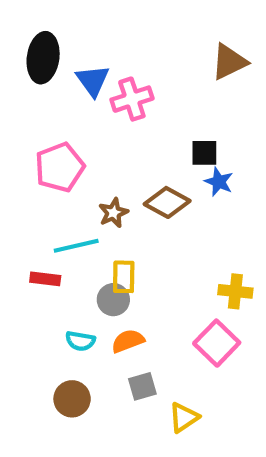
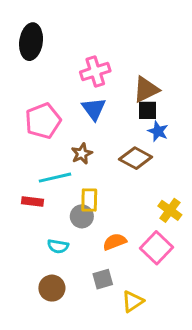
brown triangle: (229, 62) -> (146, 89), moved
blue triangle: (93, 80) -> (94, 109), moved
brown diamond: (167, 202) -> (136, 158), moved
yellow cross: (235, 291) -> (170, 210), turned 30
orange semicircle: (128, 341) -> (115, 242), moved

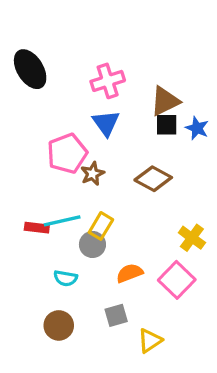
black ellipse: (31, 42) -> (30, 69), moved, turned -40
pink pentagon: (43, 121) -> (67, 153), moved
blue star: (158, 131) -> (197, 128), moved
cyan line: (55, 178) -> (62, 221), moved
yellow rectangle: (89, 200) -> (101, 226), turned 30

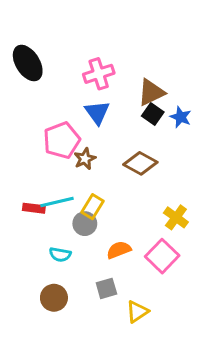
black square: (167, 125) -> (153, 114), turned 35

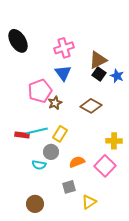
yellow cross: (176, 217) -> (114, 141), turned -35
gray circle: (85, 224) -> (51, 152), moved
brown circle: (54, 298) -> (35, 204), moved

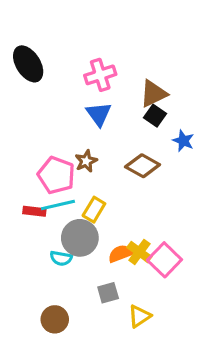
blue star: (117, 76) -> (183, 141), moved
pink pentagon: (40, 91) -> (56, 175), moved, turned -30
yellow cross: (114, 141) -> (139, 252), moved, turned 35
gray circle: (51, 152) -> (80, 238), size x1.5

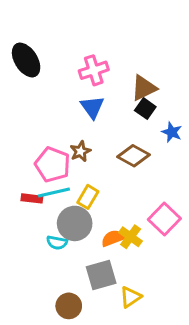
pink square: (164, 260) -> (164, 219), moved
gray square: (108, 293) -> (101, 275), size x1.5
brown circle: (55, 319) -> (69, 306), moved

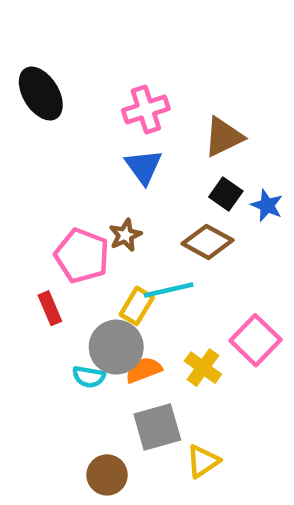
black square: (145, 109) -> (226, 194), moved
cyan line: (54, 193) -> (169, 290), moved
red rectangle: (32, 198) -> (50, 308), turned 60
orange semicircle: (113, 238) -> (144, 370), moved

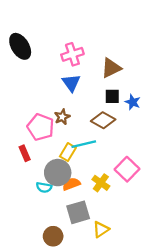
black square: (226, 194) -> (112, 96), turned -35

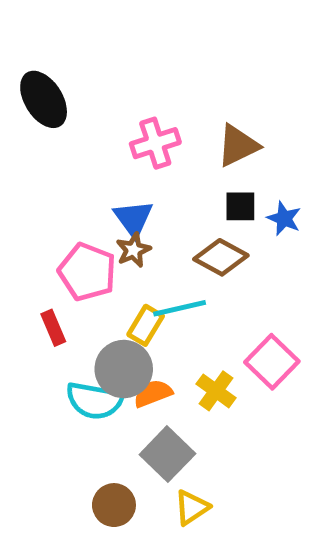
pink cross: (72, 54) -> (155, 143), moved
blue triangle: (71, 83) -> (133, 218), moved
cyan semicircle: (44, 187) -> (95, 401), size x1.6
gray square: (78, 212) -> (167, 454), turned -30
yellow triangle: (101, 229) -> (192, 507), moved

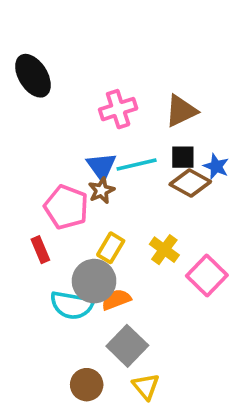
brown diamond: (221, 257) -> (190, 183), moved
cyan line: (180, 308) -> (137, 165), moved
yellow cross: (216, 391) -> (164, 250), moved
yellow triangle: (192, 507) -> (146, 387), turned -36

